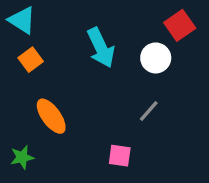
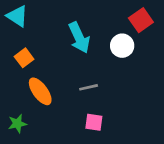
orange square: (31, 60) -> (24, 58), moved
gray line: (149, 111) -> (89, 87), moved, turned 36

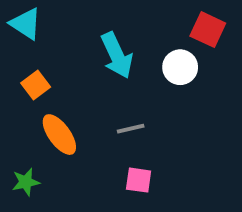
red square: (141, 20) -> (208, 30), turned -30

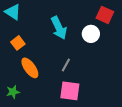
gray line: (131, 129) -> (66, 65), turned -48
pink square: (139, 180) -> (70, 91), size x1.5

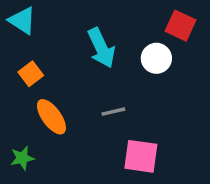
gray line: (66, 65) -> (113, 112), turned 48
pink square: (70, 91) -> (141, 156), moved

